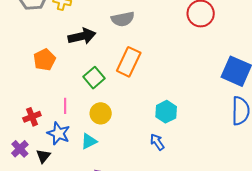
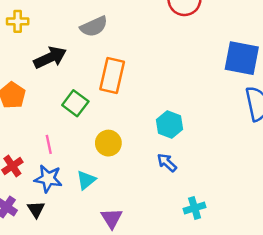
yellow circle: (101, 113) -> (108, 143), moved

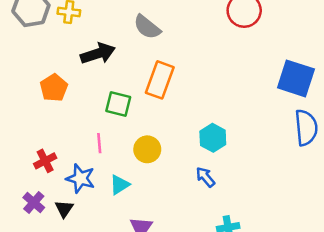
gray semicircle: (94, 26) -> (147, 27), turned 56
green square: (75, 103) -> (118, 104), turned -30
pink line: (49, 144) -> (99, 143), moved

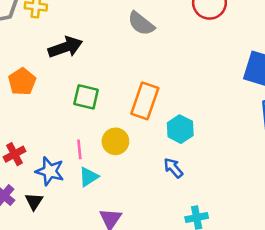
gray semicircle: (147, 27) -> (141, 24), moved
orange rectangle: (160, 80) -> (145, 101), moved
pink line: (99, 143) -> (79, 149), moved

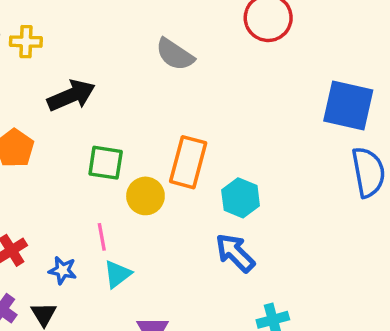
yellow circle: (115, 141) -> (145, 196), moved
blue arrow: (173, 168) -> (235, 253), size x1.4
blue star: (50, 171) -> (63, 270), size x0.7

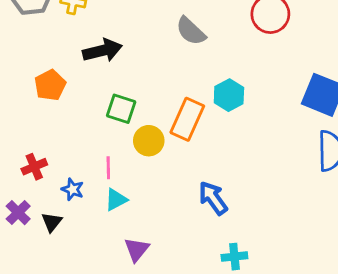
cyan hexagon: (241, 198) -> (229, 95), moved

